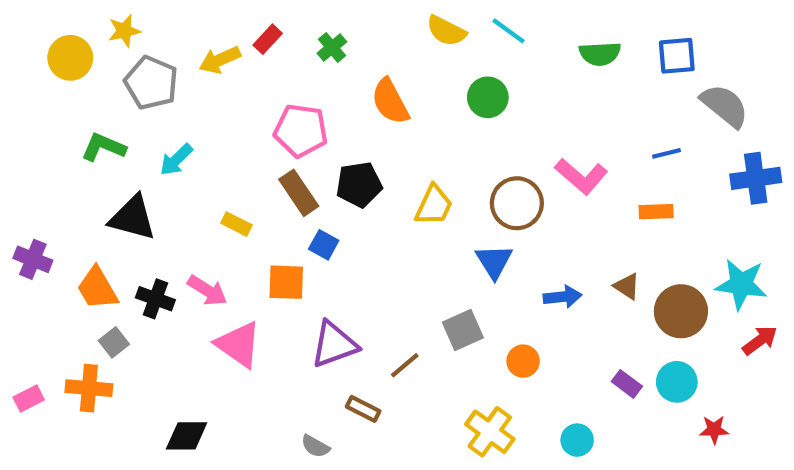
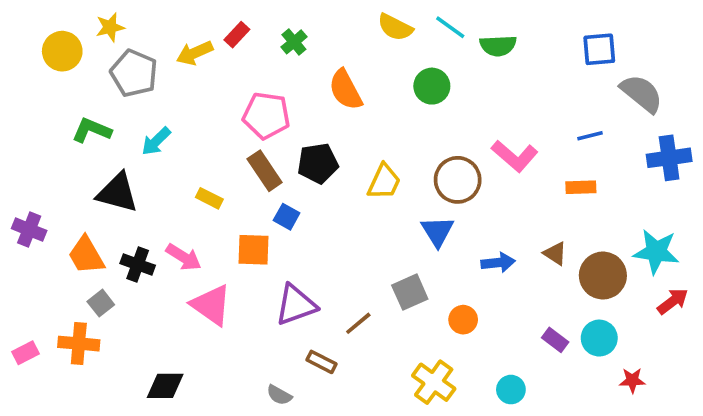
green semicircle: (600, 54) -> (498, 46), moved

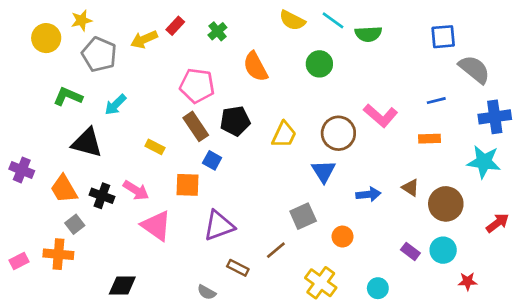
cyan star: (656, 252) -> (484, 162), moved
brown line: (358, 323) -> (276, 250), moved

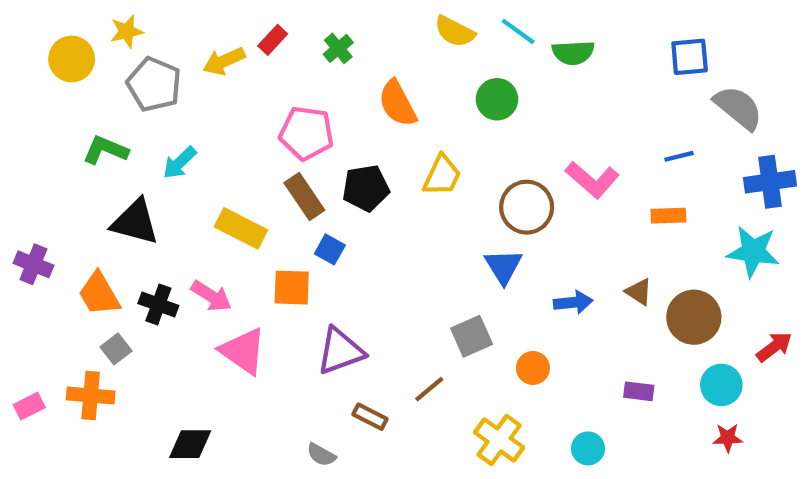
yellow trapezoid: (284, 135) -> (442, 175), moved
yellow rectangle: (155, 147) -> (241, 228), size x1.6
cyan circle: (443, 250) -> (721, 385), moved
purple rectangle: (410, 251) -> (639, 391), turned -30

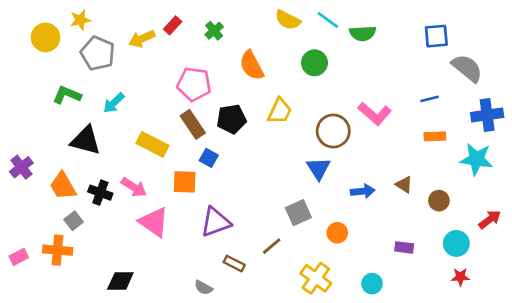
orange rectangle: (668, 216) -> (435, 136), moved
purple cross: (33, 264) -> (21, 167), turned 30
brown circle: (694, 317) -> (439, 201), size x0.6

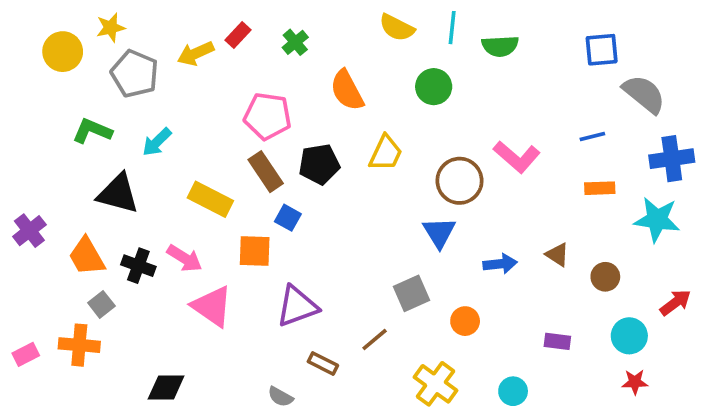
cyan line: (328, 20) -> (452, 28), turned 60

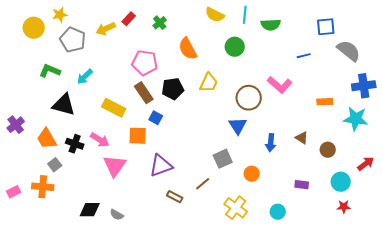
blue line: (592, 136) -> (304, 56), moved
blue arrow: (500, 264) -> (271, 143), turned 102
pink triangle: (212, 306) -> (115, 166), turned 30
gray semicircle: (280, 397) -> (117, 215), moved

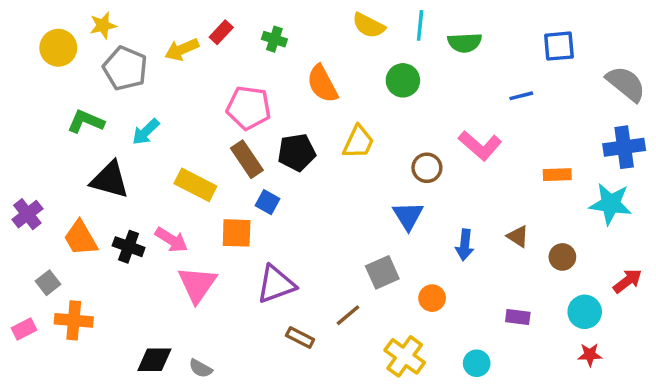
green cross: (160, 23) -> (274, 39), turned -32
gray semicircle: (349, 51) -> (626, 84), moved
brown circle: (249, 98) -> (427, 168), size x0.7
gray square: (55, 165) -> (48, 283), moved

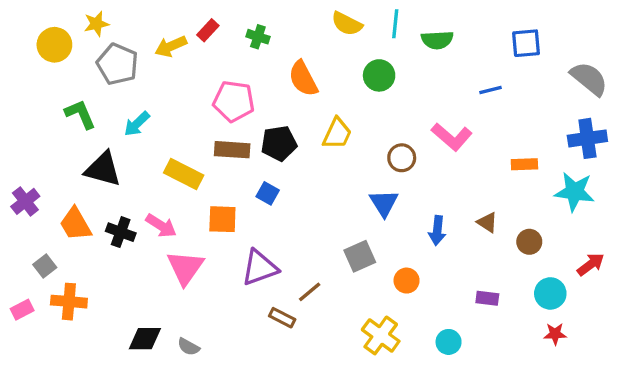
green L-shape: (86, 121) -> (80, 114), turned 44
brown rectangle: (247, 159) -> (232, 150), turned -52
blue square: (267, 202) -> (268, 193), moved
brown line: (348, 315) -> (310, 292), moved

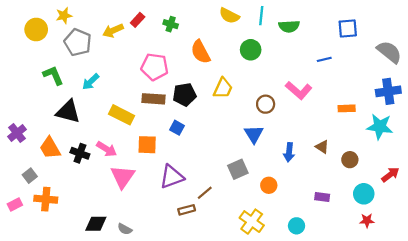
brown rectangle: (282, 318) -> (187, 210), turned -42

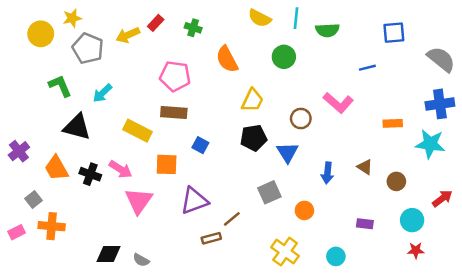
black pentagon: (184, 95) -> (254, 138), moved

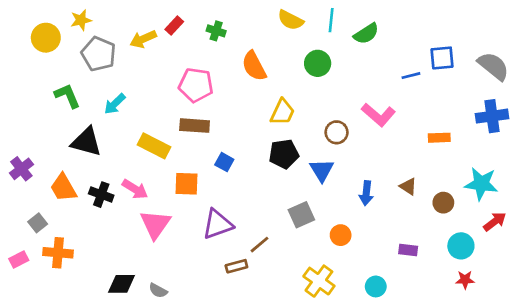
green semicircle: (327, 30) -> (366, 34), turned -30
blue square: (394, 33) -> (442, 58), moved
cyan star: (430, 144) -> (481, 184), moved

